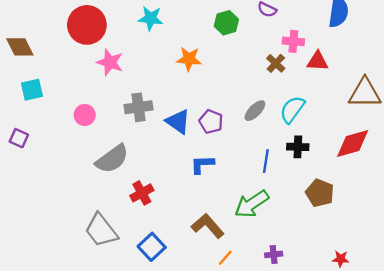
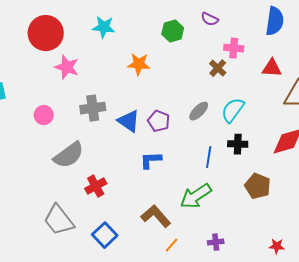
red triangle: (318, 61) -> (272, 68), moved

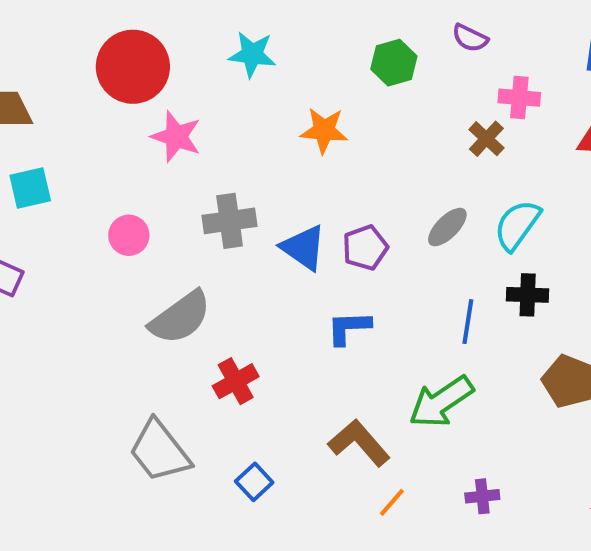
purple pentagon: (159, 121) -> (365, 248), turned 30
blue square: (105, 235) -> (254, 482), size x0.7

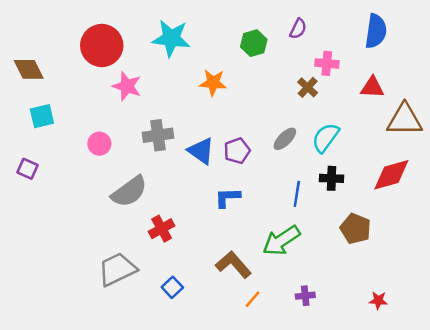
purple semicircle: (470, 38) -> (298, 29), turned -90
cyan star: (252, 54) -> (171, 38), size x1.4
gray trapezoid: (160, 451) -> (117, 269), turned 102

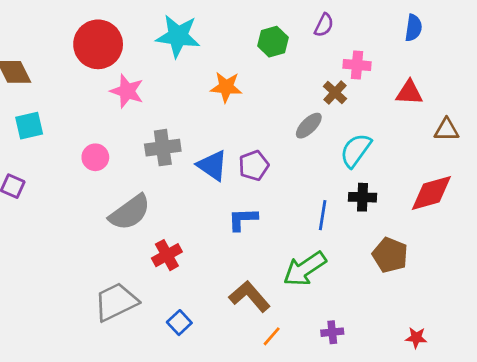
blue semicircle: (376, 31) -> (413, 28), size x0.7
brown triangle: (405, 120) -> (447, 130), size x0.6
gray ellipse: (285, 139) -> (309, 126), moved

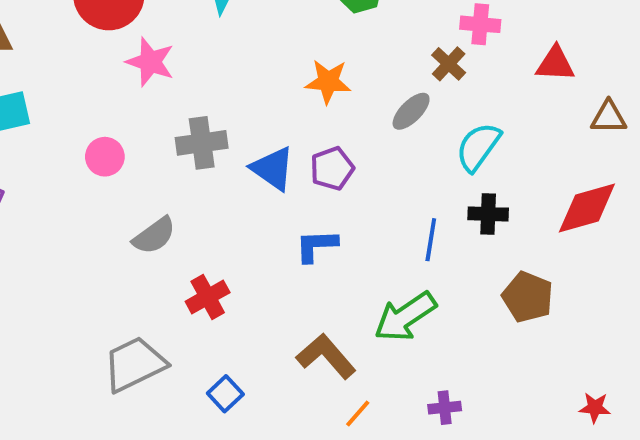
orange star: (226, 87) -> (328, 82), moved
gray semicircle: (130, 212) -> (154, 236), size x0.7
red star: (416, 338) -> (595, 408), moved

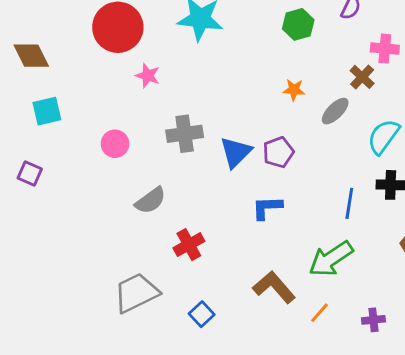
pink star: (150, 62) -> (148, 76), size x0.7
orange star: (328, 82) -> (294, 90), moved, size x0.7
blue triangle: (273, 169) -> (236, 152), turned 40
purple cross: (445, 408) -> (373, 320), moved
orange line: (358, 414) -> (320, 313), moved

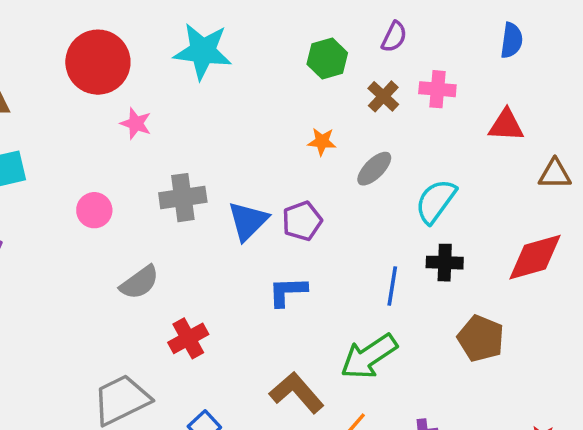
brown cross: (362, 77) -> (383, 96), moved

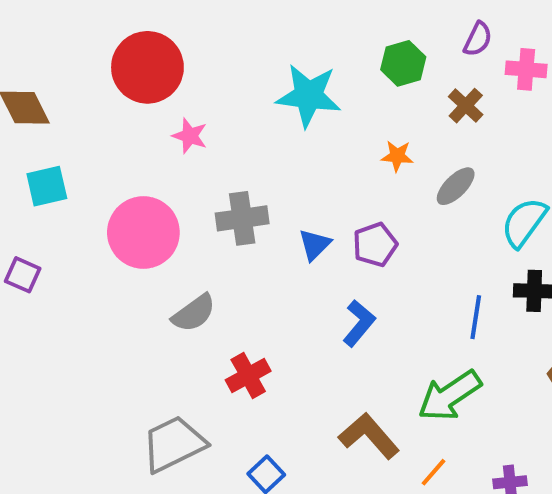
cyan star: (203, 51) -> (309, 96), moved
pink cross: (437, 89) -> (526, 69), moved
pink circle: (94, 210) -> (143, 232), size x1.8
blue triangle: (248, 221) -> (315, 245), size x0.7
blue L-shape: (288, 291) -> (359, 323), turned 132

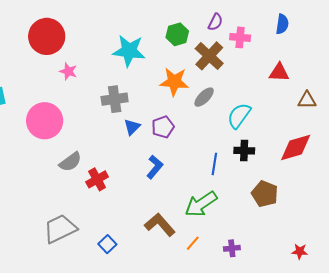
brown cross: (466, 106) -> (209, 56), size x1.6
orange star: (397, 156) -> (174, 82), size x1.8
gray cross: (242, 218) -> (115, 99), moved
red cross: (248, 375) -> (97, 179), moved

